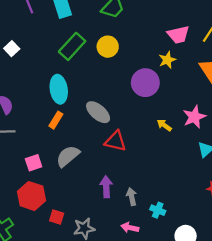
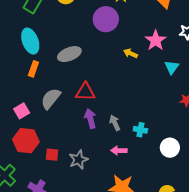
gray ellipse: (98, 112) -> (69, 54), turned -50
red triangle: (115, 141) -> (85, 92), moved

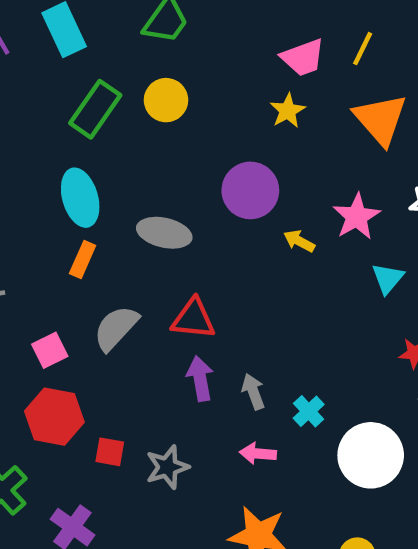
purple circle: (106, 19) -> (250, 190), moved
gray ellipse: (69, 54) -> (164, 233), turned 30
cyan cross: (140, 130) -> (309, 411), turned 32
white circle: (170, 148) -> (371, 455), size x1.5

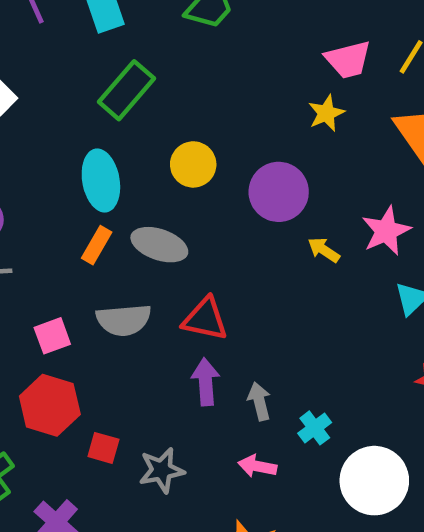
yellow circle: (166, 100) -> (193, 164), moved
gray ellipse: (164, 233) -> (159, 245), moved
gray semicircle: (116, 328) -> (124, 320), turned -144

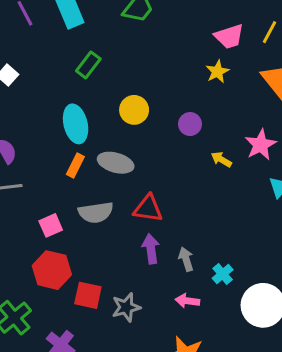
green rectangle: (127, 90) -> (88, 65), size x0.7
purple circle: (279, 192) -> (190, 124), size x0.6
red square: (103, 448) -> (88, 295), size x1.4

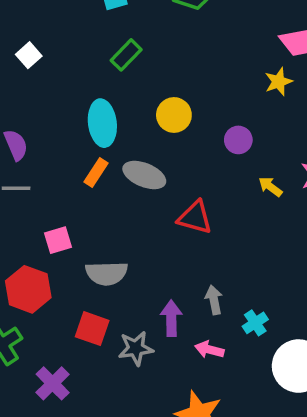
red triangle: (148, 209) -> (195, 218), moved
gray semicircle: (96, 212) -> (107, 273), moved
purple arrow: (151, 249) -> (171, 318), moved
red hexagon: (52, 270) -> (28, 289), moved

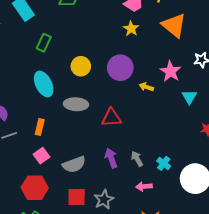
purple circle: (238, 140) -> (120, 68), size x1.6
orange rectangle: (96, 173) -> (40, 127), moved
purple arrow: (171, 318) -> (111, 158), moved

